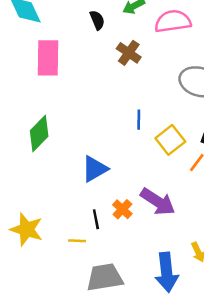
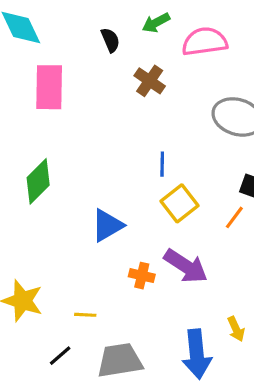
yellow square: (170, 140) -> (179, 203), moved
orange cross: (122, 209) -> (142, 276), turned -30
black line: (96, 219) -> (60, 356), moved, turned 60

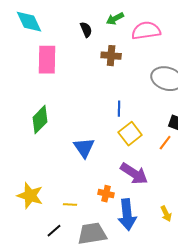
brown cross: (150, 81) -> (111, 56), turned -30
blue triangle: (107, 225) -> (84, 148), turned -35
orange cross: (142, 276) -> (106, 194), moved
blue arrow: (197, 354) -> (127, 215), moved

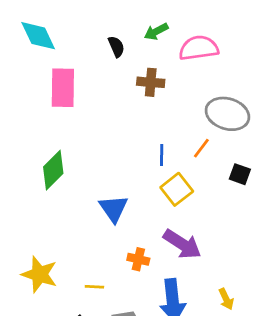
orange line: (165, 143) -> (201, 148), moved
orange cross: (106, 194) -> (138, 259), moved

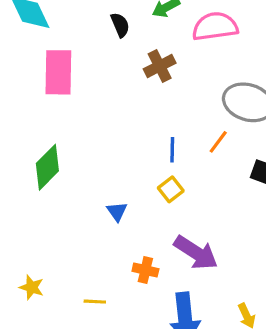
brown cross: (151, 82) -> (160, 66), turned -32
yellow square: (177, 189) -> (171, 189), moved, size x0.7
blue triangle: (114, 208) -> (117, 211), size x0.6
yellow star: (40, 274) -> (32, 287), size x0.6

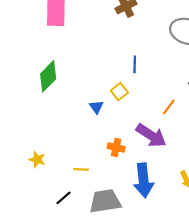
orange line: (218, 142) -> (169, 107), moved
yellow square: (171, 189) -> (119, 92), moved

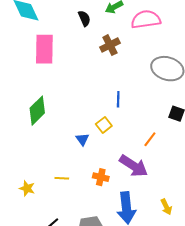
yellow line: (81, 169) -> (62, 178), moved

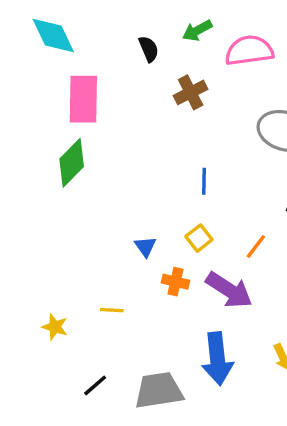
green diamond: (37, 111) -> (72, 163), moved
yellow square: (104, 125) -> (199, 238), moved
orange cross: (101, 177) -> (175, 282), moved

